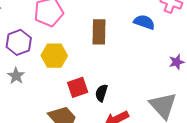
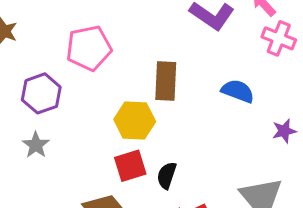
blue semicircle: (144, 22) -> (238, 91), moved
yellow hexagon: (54, 56) -> (135, 120), moved

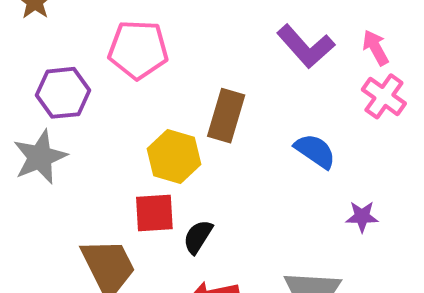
gray star: (36, 145) -> (40, 157), size x1.5

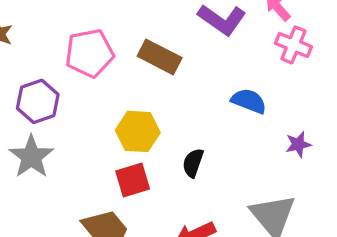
brown rectangle: (226, 116) -> (160, 57), moved, turned -66
black semicircle: (198, 237) -> (193, 163), moved

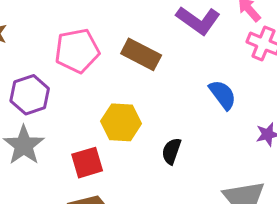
blue semicircle: (249, 101) -> (223, 95), turned 32
red square: (133, 180) -> (87, 163), moved

